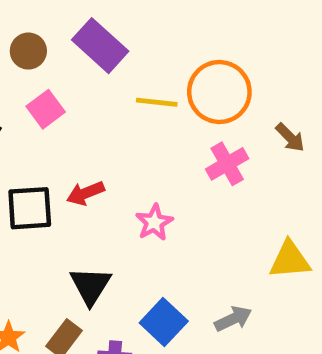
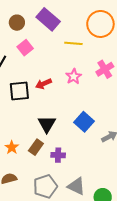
orange circle: (219, 92) -> (100, 24), moved
pink star: (154, 222) -> (74, 77), moved
blue square: (164, 322) -> (84, 122), moved

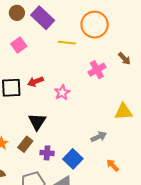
brown circle: (17, 23) -> (17, 13), moved
pink star: (74, 77) -> (62, 92), moved
blue square: (84, 122) -> (73, 159), moved

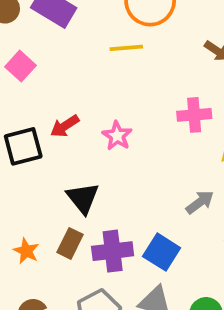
yellow line: (67, 43) -> (126, 48), moved
pink cross: (97, 70) -> (194, 115), moved, turned 36
purple cross: (47, 153) -> (113, 251), size x1.5

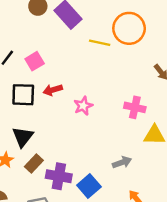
yellow line: (126, 48) -> (100, 43), moved
pink square: (21, 66) -> (35, 61), moved
black triangle: (83, 198) -> (23, 137), moved

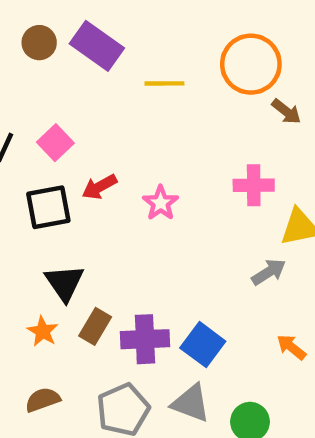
orange circle: (129, 28) -> (251, 64), moved
gray arrow: (122, 162) -> (269, 272), moved

